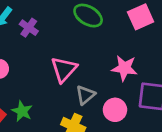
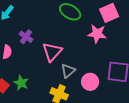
purple cross: (29, 28) -> (26, 37), moved
pink star: (124, 68) -> (97, 34), moved

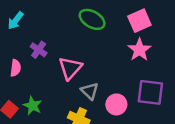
pink star: (97, 34) -> (139, 50), moved, turned 30
gray triangle: (68, 71) -> (90, 91), turned -35

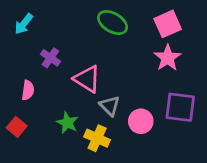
pink semicircle: (16, 68) -> (28, 90), moved
pink triangle: (70, 68) -> (87, 79), turned -40
green star: (33, 106) -> (67, 123), moved

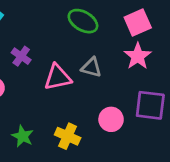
pink triangle: (87, 79) -> (58, 77), turned -44
gray triangle: (110, 106) -> (91, 67), moved, turned -30
green star: (67, 123) -> (23, 136), moved

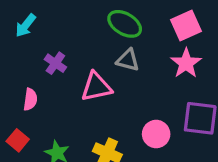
gray triangle: (91, 67) -> (128, 60), moved

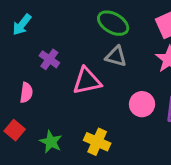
pink circle: (156, 134) -> (142, 104), moved

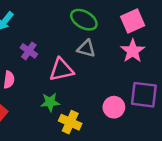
pink circle: (142, 104) -> (114, 107), moved
green star: (51, 142) -> (50, 102), moved, turned -30

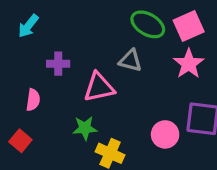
green ellipse: (84, 20) -> (148, 24), moved
purple cross: (29, 51) -> (58, 64), turned -35

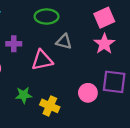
green ellipse: (148, 24) -> (47, 16), moved, turned -30
green star: (85, 128) -> (24, 95), moved

